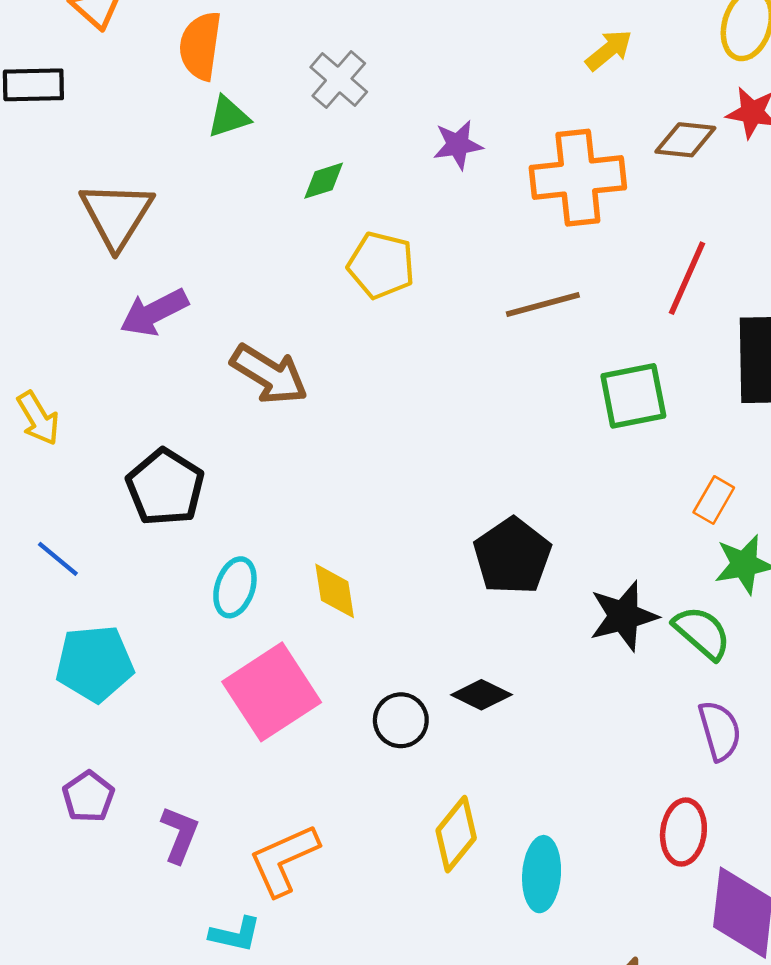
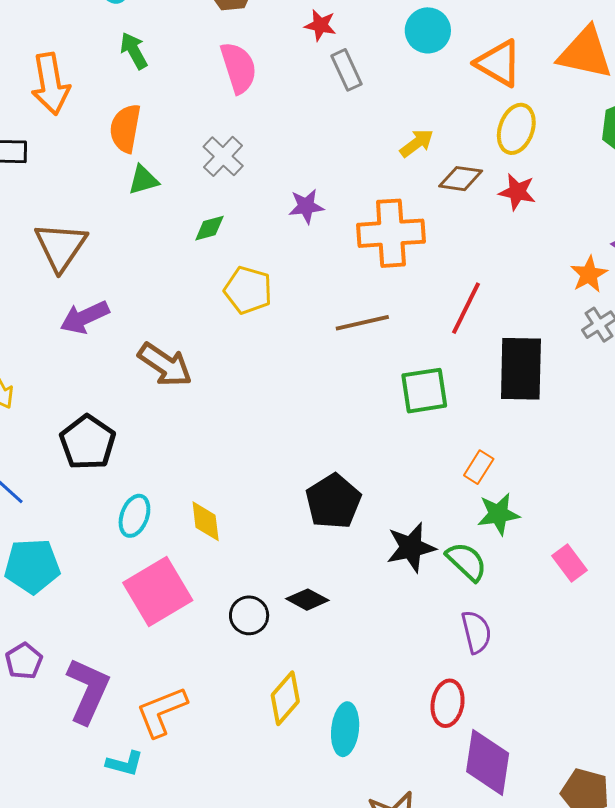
brown diamond: (685, 140) -> (461, 179), moved
purple L-shape: (180, 835) -> (88, 691), size x1.6

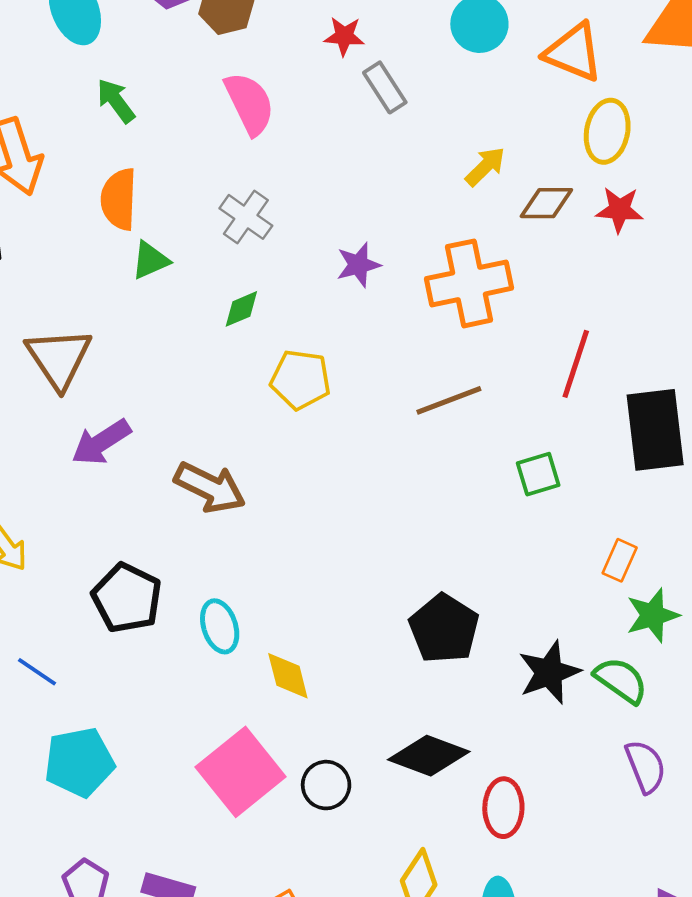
green square: (424, 391) -> (538, 474), size x0.7
cyan ellipse: (134, 516) -> (220, 626), moved, turned -30
black diamond: (307, 600) -> (429, 756), size x1.5
black circle: (249, 615) -> (326, 785), moved
red ellipse: (448, 703) -> (503, 808), moved

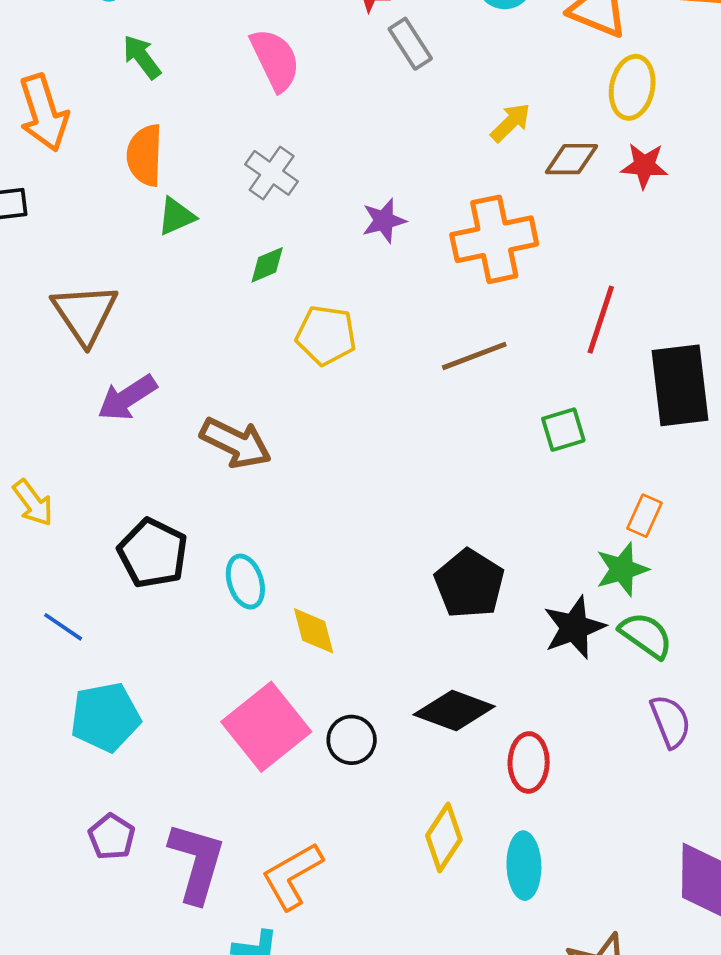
green star: (653, 615) -> (622, 569), moved

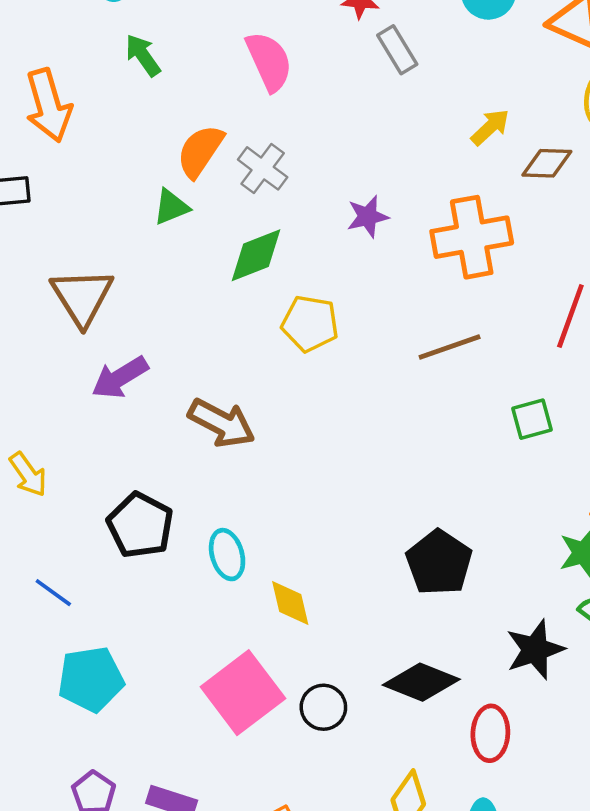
orange semicircle: (145, 155) -> (200, 151), moved, turned 30
green diamond: (267, 265) -> (256, 255), size x1.6
black star: (574, 627) -> (535, 650), moved

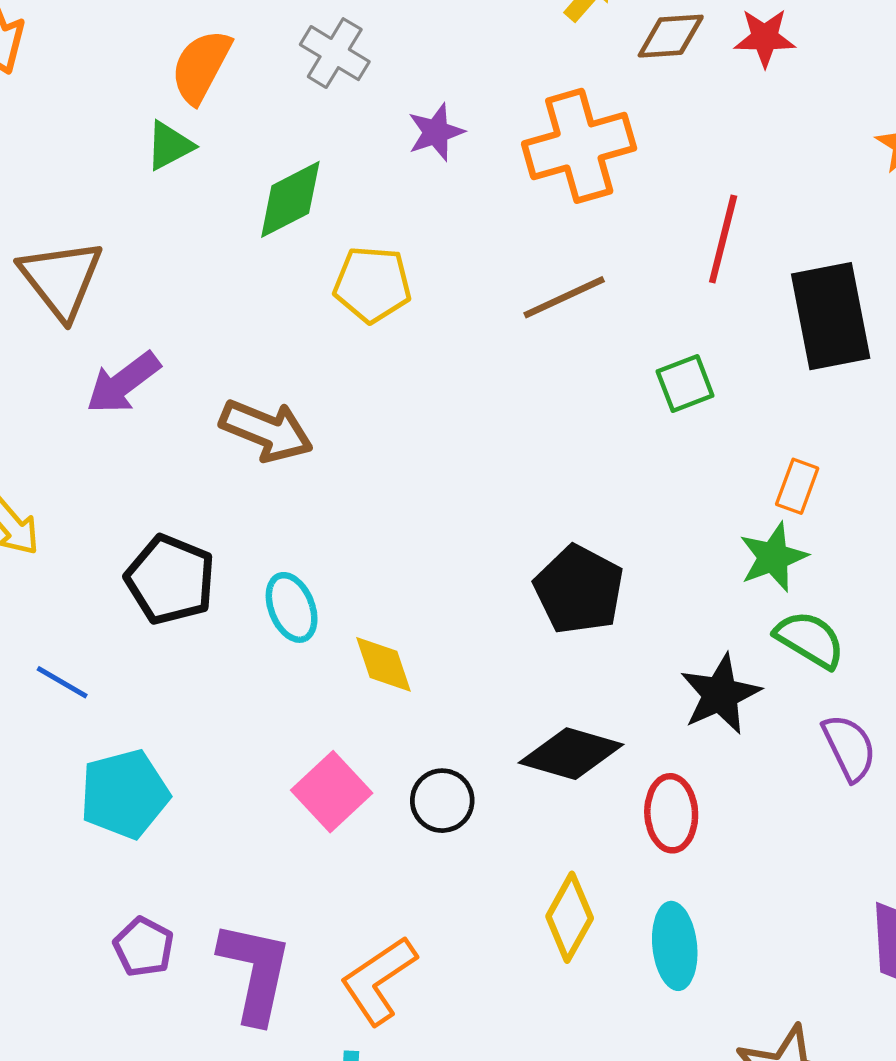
gray cross: (263, 168) -> (335, 53), moved
pink square: (243, 693) -> (332, 792), size x0.7

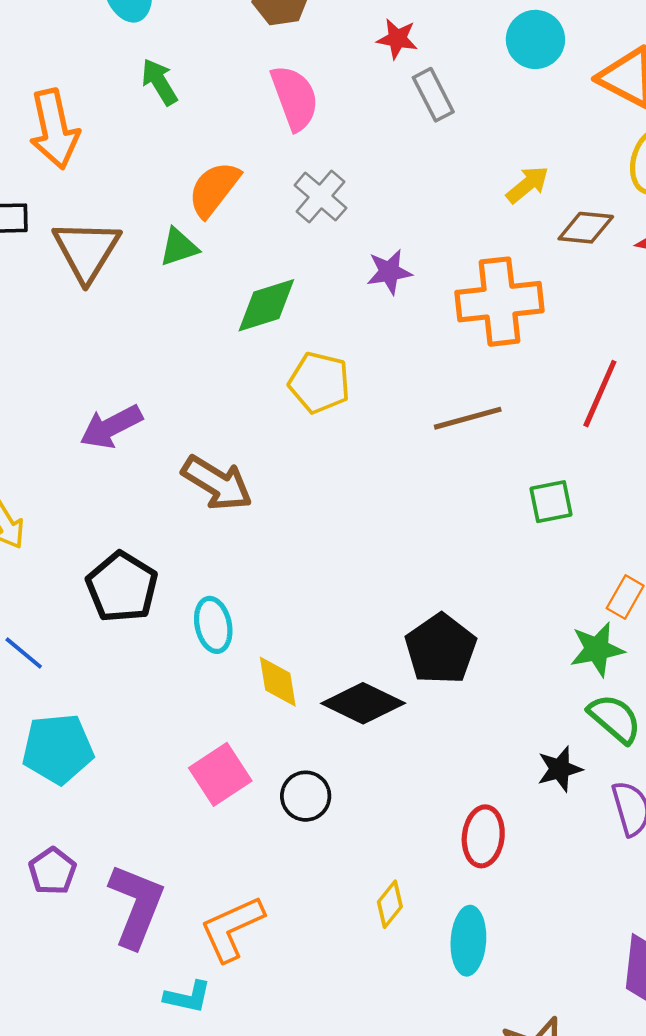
brown triangle: (61, 279) -> (87, 251), moved
black star: (720, 694) -> (560, 769), moved, size x0.7
black diamond: (571, 754) -> (363, 703), moved
yellow diamond: (570, 917) -> (390, 904), size x0.7

